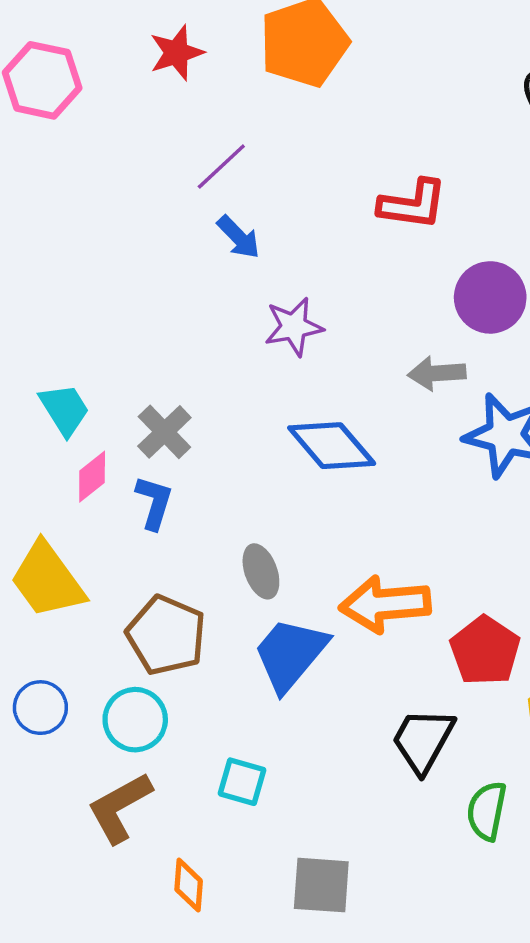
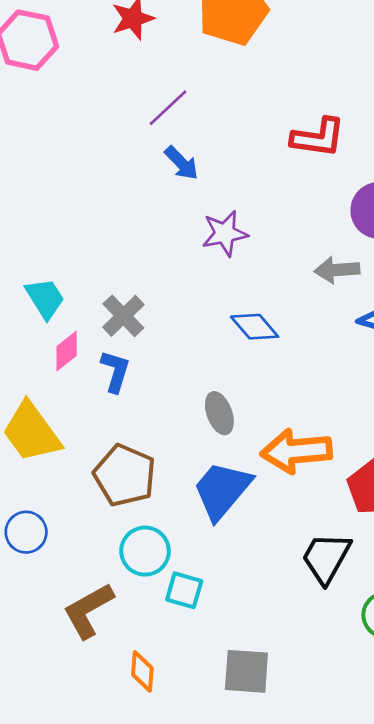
blue diamond: (332, 446) -> (255, 327), size x0.7
gray ellipse: (261, 571) -> (219, 413), moved
cyan circle: (135, 720) -> (145, 551), moved

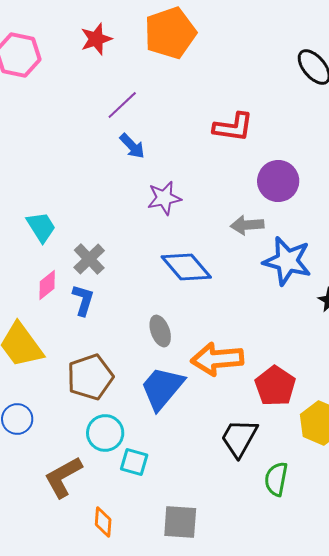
cyan trapezoid: (45, 298) -> (41, 227), moved
blue diamond: (255, 327) -> (186, 267), size x1.4
brown pentagon: (125, 475) -> (90, 377), turned 30

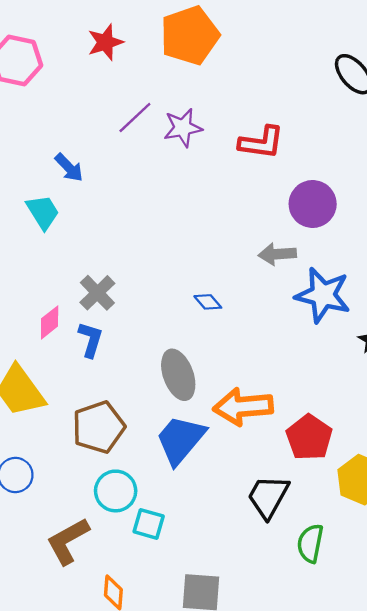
blue arrow: (132, 146) -> (69, 168), moved
purple star: (164, 198) -> (183, 128), moved
cyan trapezoid: (41, 227) -> (43, 212), moved
blue diamond: (186, 267) -> (208, 302), size x0.5
gray ellipse: (160, 331) -> (178, 375), size x1.4

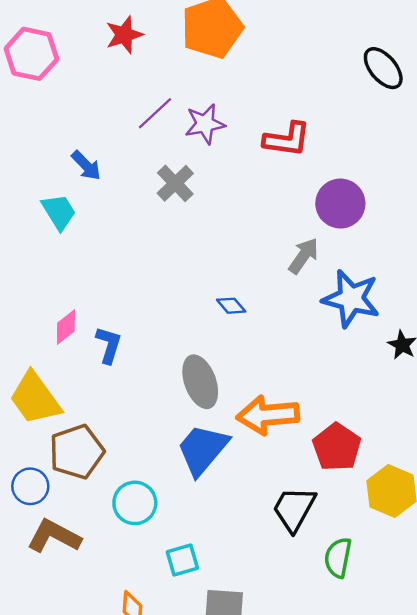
gray arrow: (277, 254) -> (304, 256), turned 129
gray cross: (97, 293) -> (175, 183), moved
brown pentagon: (99, 427) -> (77, 452), moved
cyan square: (149, 524) -> (182, 560), moved, turned -32
brown L-shape: (68, 541) -> (54, 536), moved, turned 57

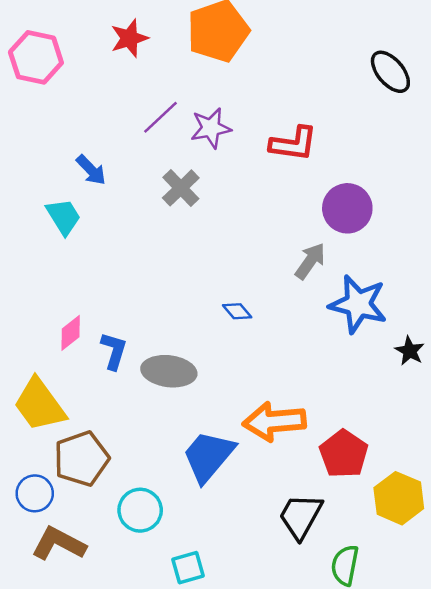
gray ellipse: (200, 382) -> (169, 371), moved, turned -63

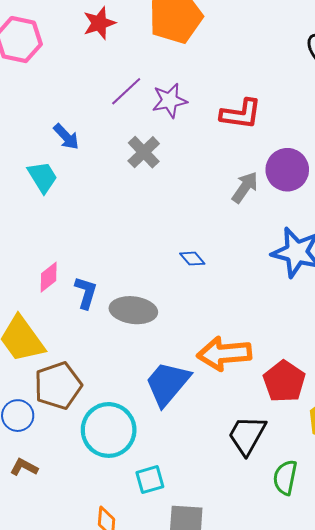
gray arrow: (310, 261) -> (245, 187), moved
cyan circle: (140, 510) -> (109, 430), size x1.4
brown L-shape: (59, 544) -> (24, 467), moved, size x0.6

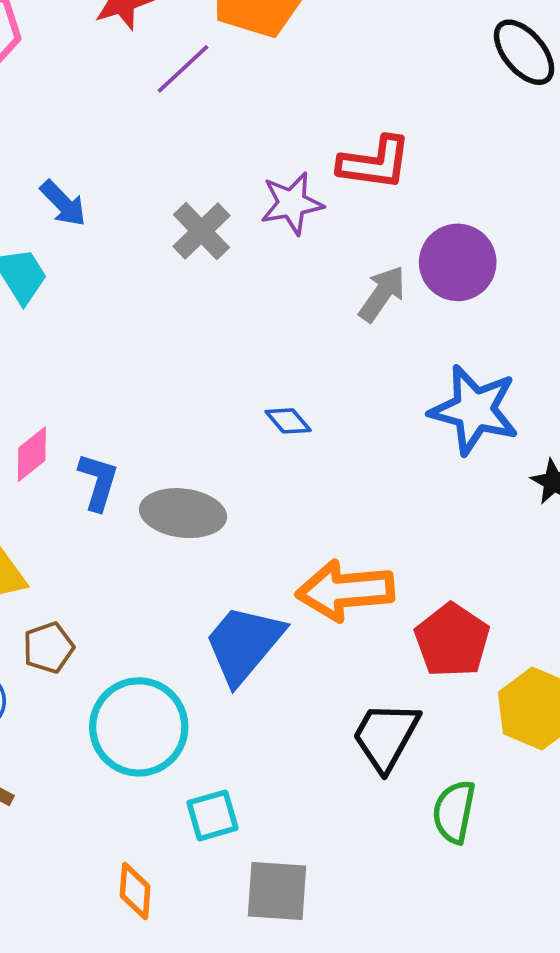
purple line: (126, 91) -> (183, 69), moved
purple star: (170, 101) -> (292, 203), moved
brown pentagon: (58, 386) -> (48, 648), size x0.6

